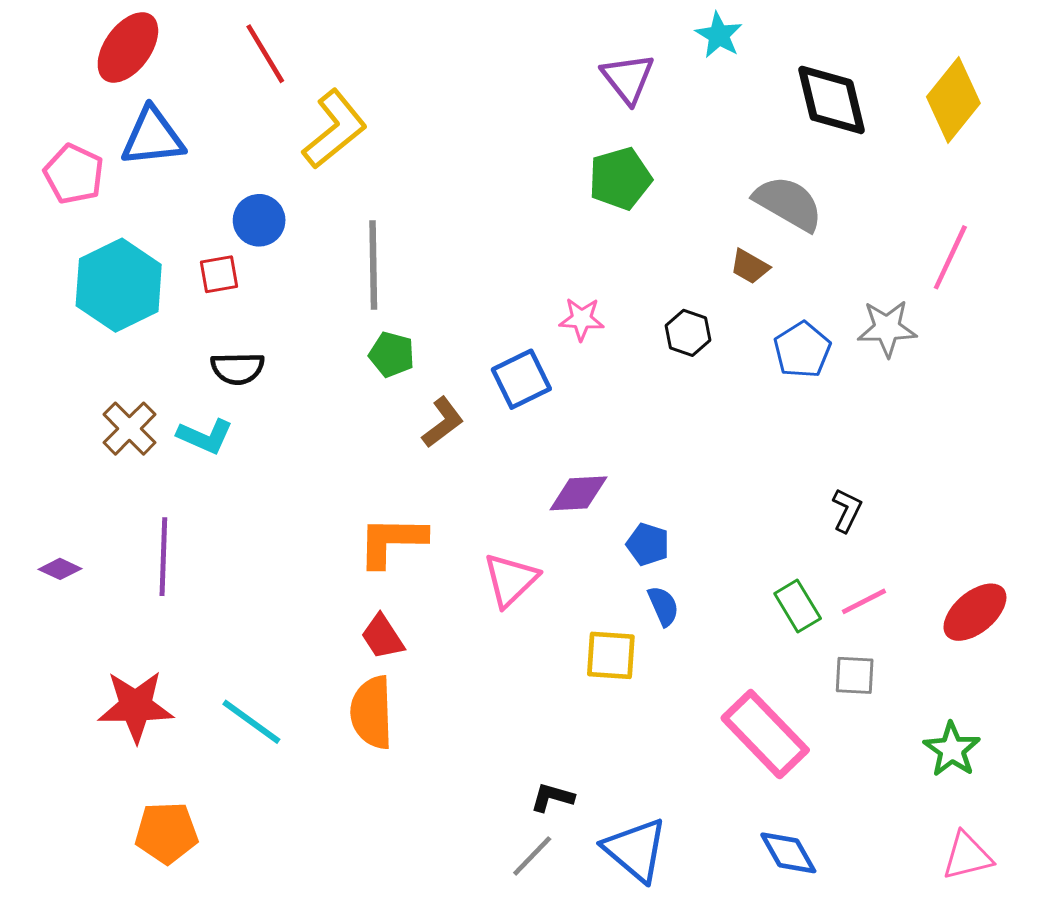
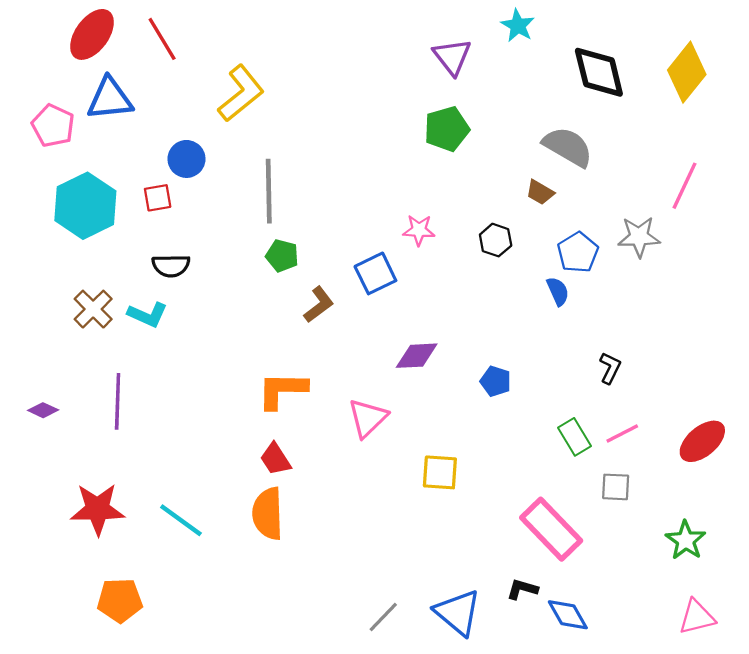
red line: (265, 54) -> (162, 39), moved
blue pentagon: (648, 544) -> (496, 381), moved
blue semicircle: (663, 606) -> (558, 291), moved
black L-shape: (552, 797) -> (522, 589), moved

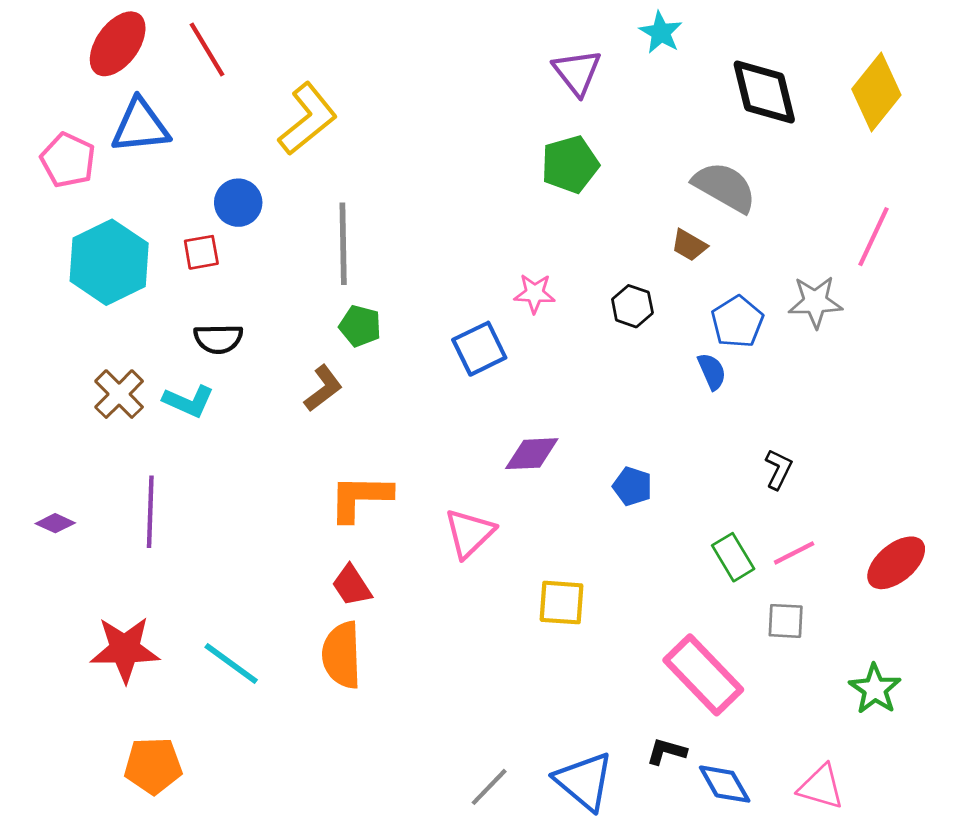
brown L-shape: (319, 305) -> (323, 388), moved
pink triangle: (697, 617) -> (821, 787), moved, turned 30

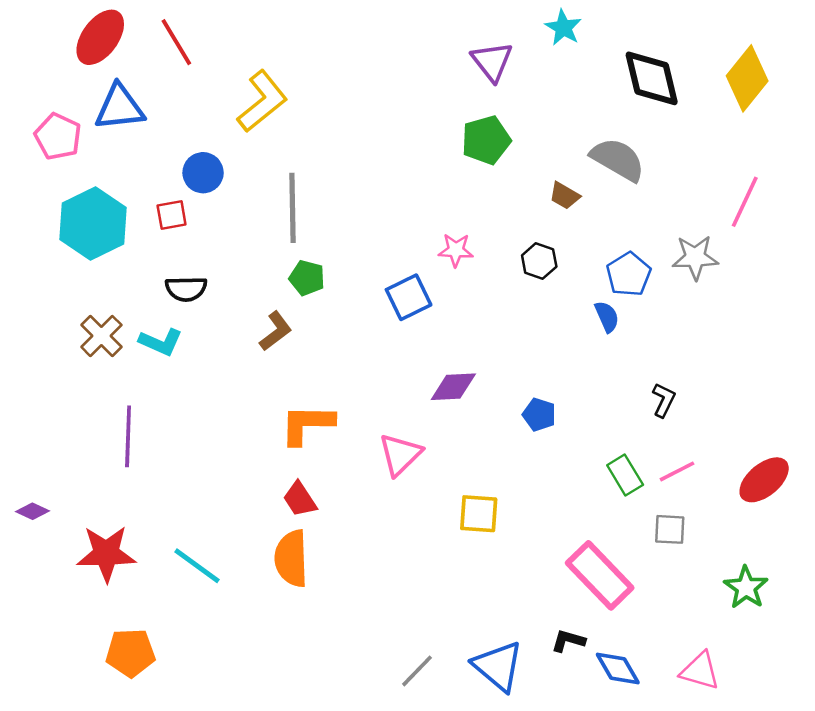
brown trapezoid: (689, 245) -> (565, 196), moved
purple diamond: (55, 523) -> (33, 511), moved

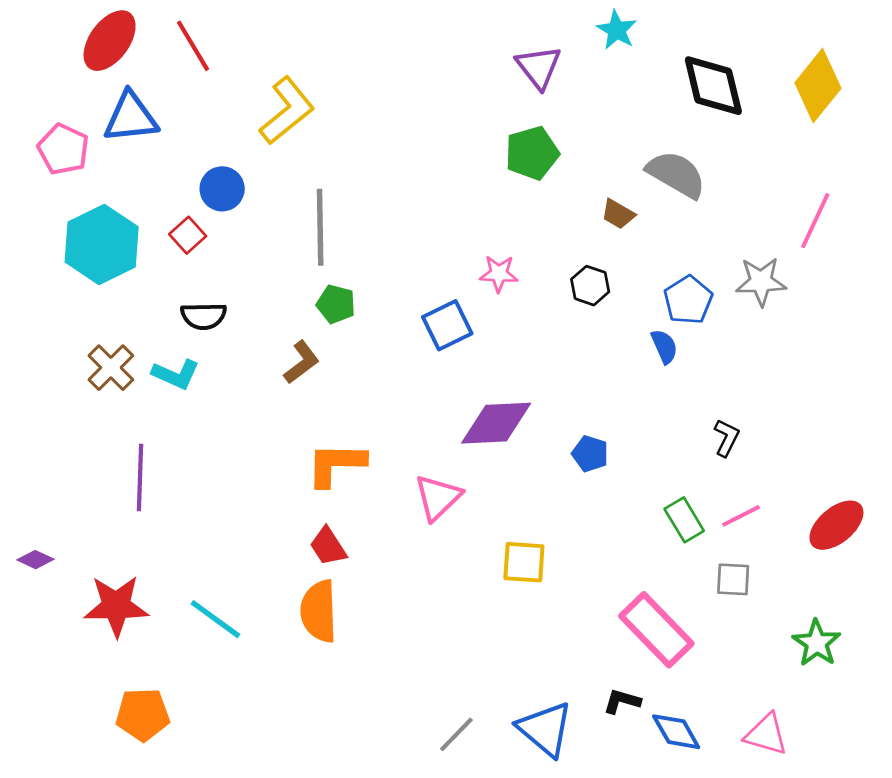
red square: (172, 215) -> (188, 235), turned -32
purple diamond: (453, 387) -> (496, 423), size x1.4

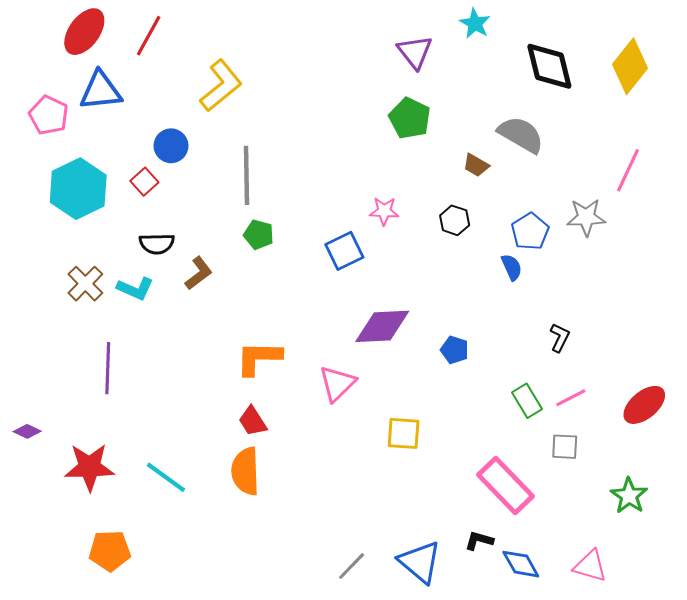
red line: (193, 46) -> (149, 36), turned 60
green pentagon: (532, 153) -> (410, 118), turned -30
brown L-shape: (302, 362) -> (199, 273), moved

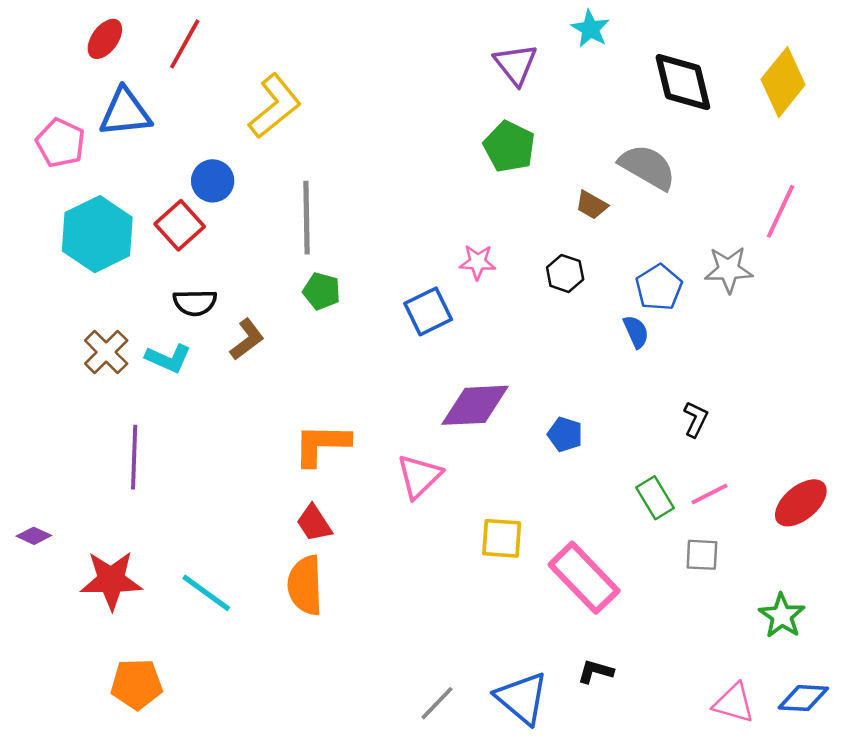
red ellipse: (84, 32) -> (105, 39), size x0.7
red square: (144, 182) -> (180, 225), size x1.4
pink rectangle: (506, 485) -> (584, 578), moved
blue diamond: (521, 564) -> (803, 698), moved, turned -57

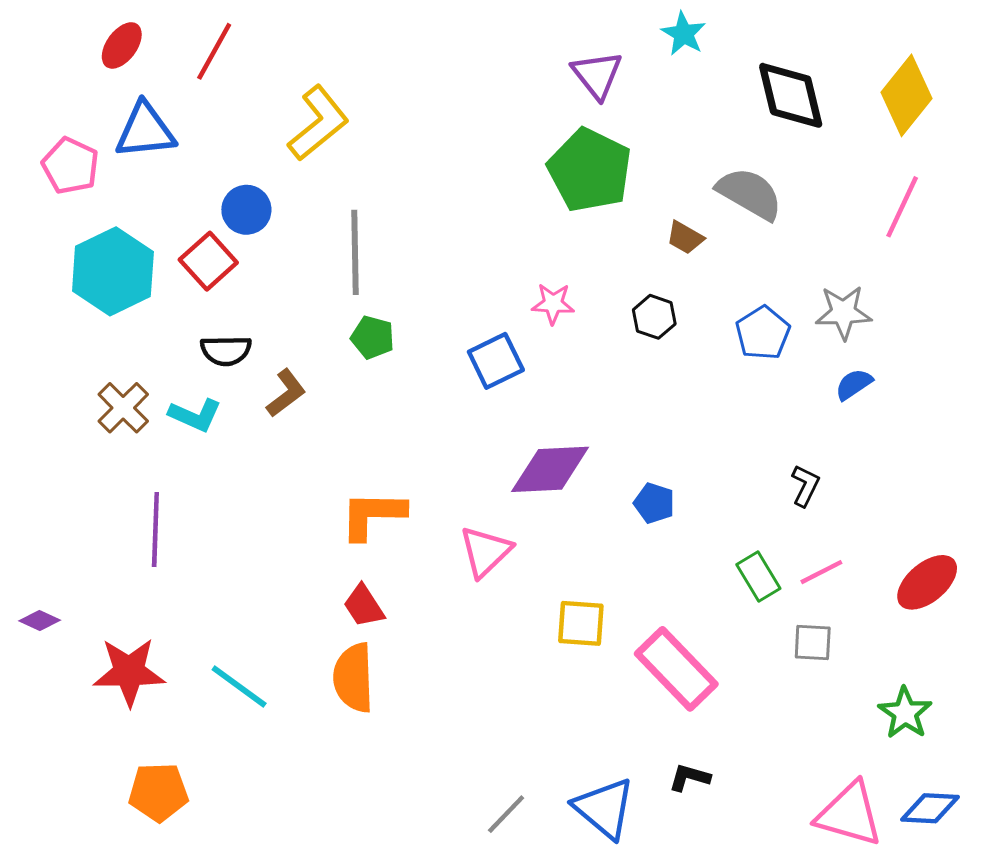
green pentagon: (509, 147) -> (590, 170), size x1.4
pink line: (781, 211) -> (902, 207), moved
blue semicircle: (636, 332) -> (854, 384), moved, turned -100
pink triangle: (734, 703) -> (849, 814), size x1.4

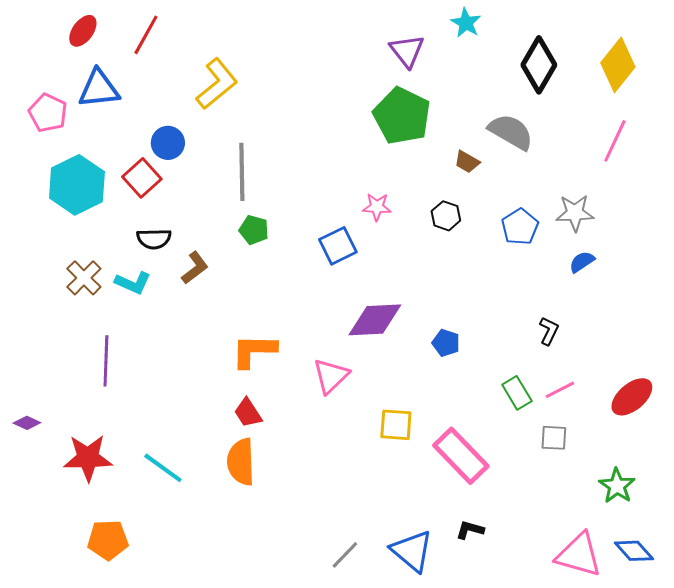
black diamond: (791, 95) -> (539, 65), turned 44
blue diamond: (930, 808) -> (634, 551), turned 45

